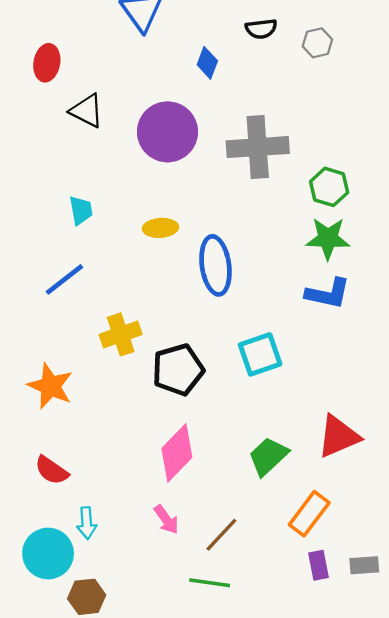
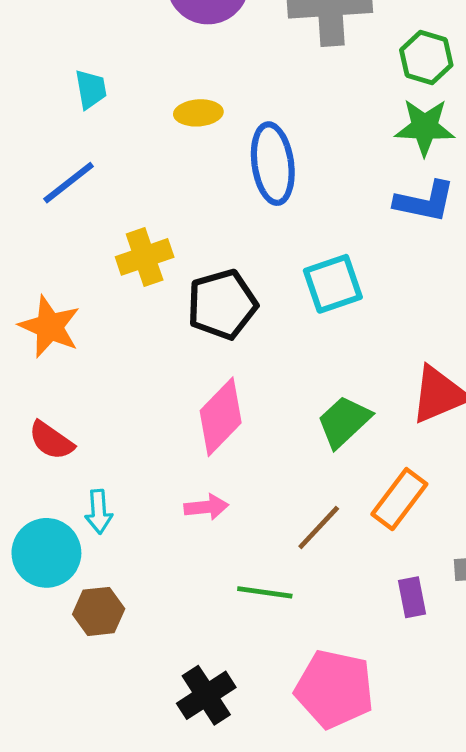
pink arrow: (166, 520) -> (206, 507), turned -60
brown line: (221, 535) -> (319, 528), moved
purple rectangle: (319, 565) -> (412, 597), moved

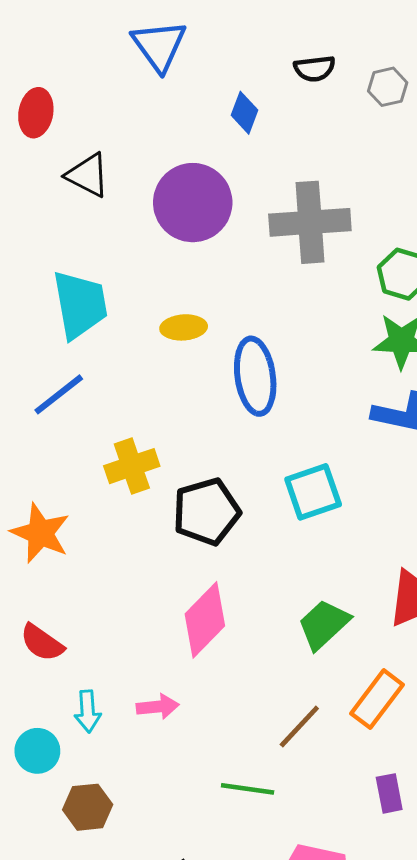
cyan trapezoid: (91, 89) -> (80, 305), size x1.8
pink arrow: (206, 507) -> (158, 707), moved
cyan circle: (46, 553) -> (37, 751), size x0.7

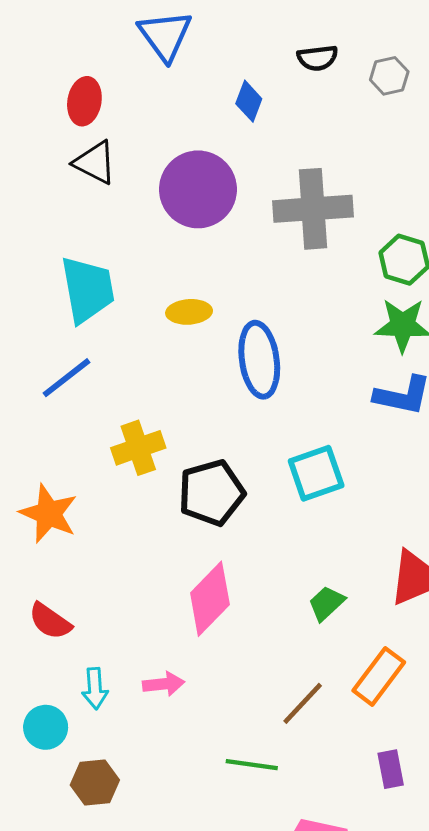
red ellipse: (36, 113) -> (84, 101), moved
green trapezoid: (324, 624) -> (326, 603), size x0.7

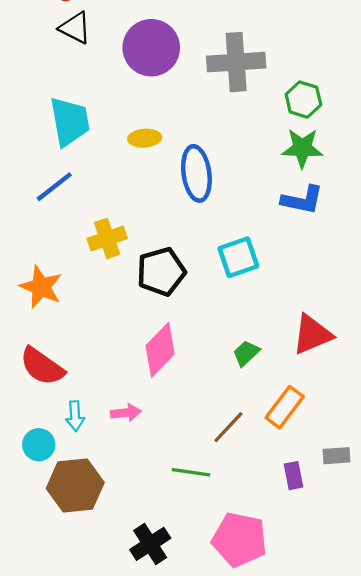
red semicircle: (50, 621) -> (42, 366), size x1.4
brown hexagon: (95, 783) -> (75, 485), size x1.6

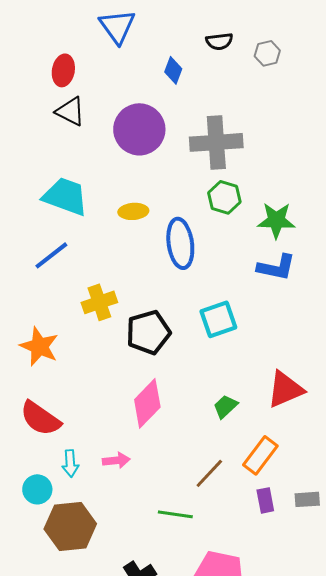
green hexagon: (303, 100) -> (224, 197), moved
cyan trapezoid: (70, 122) -> (65, 196), turned -60
purple rectangle: (293, 476) -> (265, 500), moved

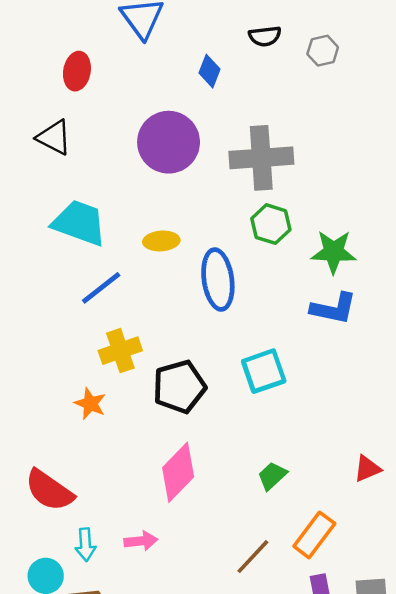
black triangle: (70, 111) -> (54, 137), moved
blue line: (51, 255) -> (101, 288), moved
orange star: (39, 346) -> (90, 404), moved, size x0.7
red triangle: (285, 389) -> (367, 469), moved, size x0.6

